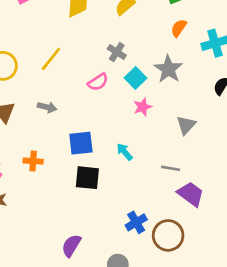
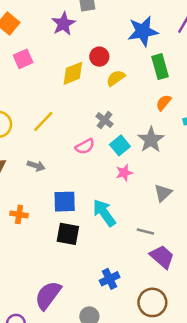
cyan arrow: (125, 152) -> (104, 213), size x1.6
brown circle: (168, 235) -> (152, 302), moved
purple semicircle: (71, 245) -> (48, 295), size x1.4

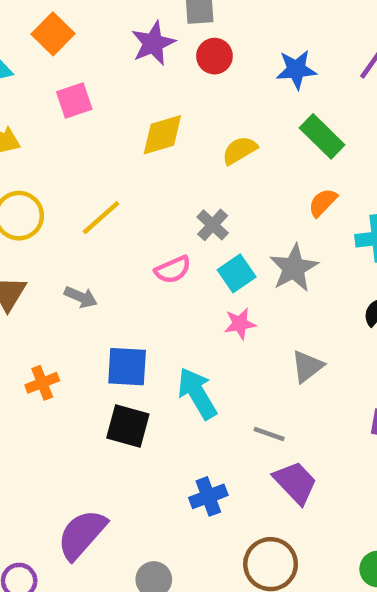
blue star: (143, 31) -> (296, 70), size x0.7
red circle: (99, 57) -> (214, 56), moved
green rectangle: (160, 67) -> (322, 136), turned -35
orange cross: (19, 214) -> (42, 383), turned -35
blue cross: (110, 279) -> (208, 496), moved

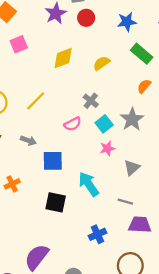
gray triangle: (307, 366) -> (132, 168), moved
blue square: (127, 367) -> (53, 161), moved
purple trapezoid: (295, 483) -> (140, 225), turned -40

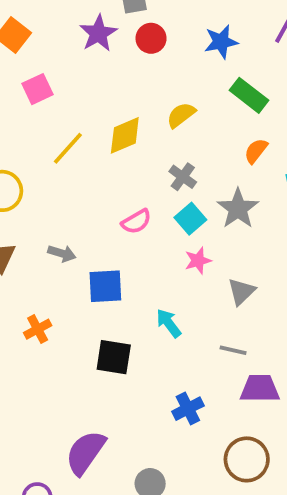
yellow diamond: (63, 58) -> (125, 135), moved
yellow line: (36, 101) -> (68, 148), moved
gray cross: (91, 101) -> (183, 177), moved
cyan arrow: (89, 184) -> (169, 323), size x0.7

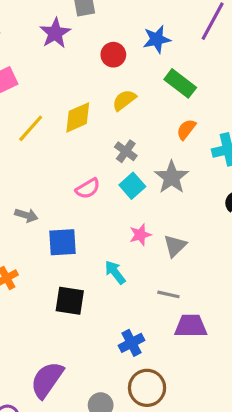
red circle: (151, 38) -> (113, 55), moved
pink star: (198, 261) -> (140, 235), moved
brown circle: (247, 459) -> (147, 388), moved

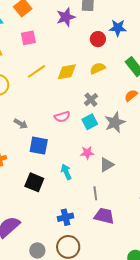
blue star: (157, 39) -> (118, 28), moved
gray line: (168, 294) -> (95, 193), turned 56

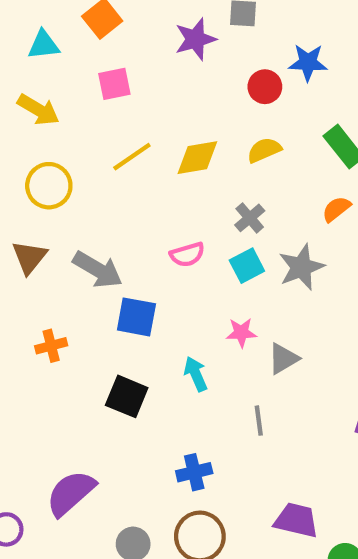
gray arrow: (21, 124) -> (98, 270), size x1.6
purple trapezoid: (104, 216) -> (296, 520), moved

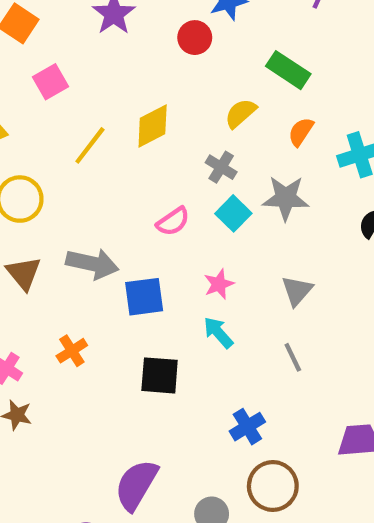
yellow semicircle: (264, 150) -> (241, 113), moved
gray star: (301, 267) -> (286, 198), turned -30
pink star: (241, 333) -> (219, 284), moved

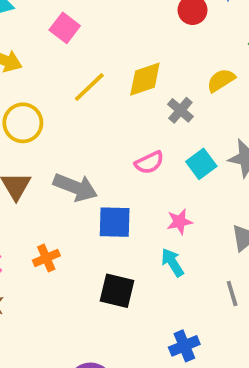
pink square: (51, 82) -> (65, 28), turned -32
gray cross: (221, 167) -> (180, 110), moved

